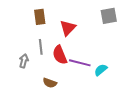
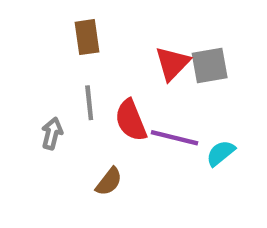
gray square: (109, 16) -> (210, 66), moved
red triangle: (68, 28) -> (172, 63), moved
brown semicircle: (50, 83) -> (109, 182), turned -72

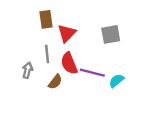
red triangle: (172, 63) -> (67, 33), moved
brown semicircle: (109, 182) -> (55, 82), moved

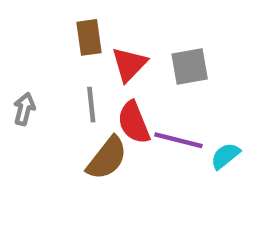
gray square: (111, 34) -> (190, 67), moved
gray arrow: (27, 70) -> (24, 109), moved
brown semicircle: (55, 82) -> (107, 158), size x1.5

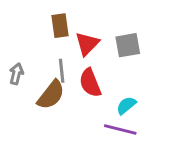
purple line: (178, 140) -> (120, 129), moved
cyan semicircle: (225, 156) -> (126, 105), moved
brown semicircle: (107, 158) -> (51, 95), moved

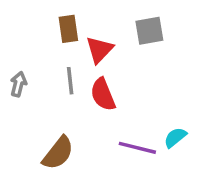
gray square: (128, 45) -> (149, 31), moved
brown semicircle: (51, 95) -> (58, 153), moved
cyan semicircle: (126, 105) -> (175, 137), moved

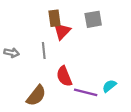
brown rectangle: (68, 29) -> (55, 18), moved
gray arrow: (18, 84) -> (12, 53), turned 88
red semicircle: (103, 94) -> (64, 76), moved

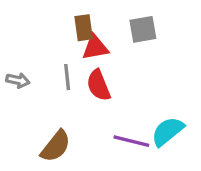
red triangle: (62, 31) -> (95, 47), turned 36
red semicircle: (64, 76) -> (98, 85), moved
cyan semicircle: (109, 86) -> (168, 131), size x1.5

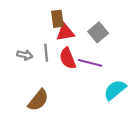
gray square: (143, 29) -> (98, 32), moved, turned -30
gray arrow: (18, 80) -> (25, 55), moved
purple line: (131, 141) -> (90, 63), moved

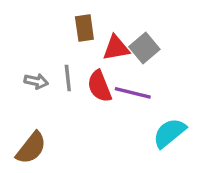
red triangle: (65, 32) -> (116, 48), moved
brown semicircle: (38, 100) -> (31, 148), moved

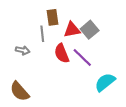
gray line: (68, 78) -> (42, 34), moved
purple line: (133, 93) -> (82, 57), turned 30
brown semicircle: (31, 148) -> (20, 91), turned 100

